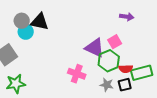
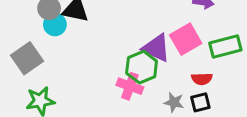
pink square: (115, 42) -> (186, 39), size x1.5
green hexagon: (109, 61) -> (142, 67), moved
green rectangle: (142, 73) -> (225, 47), moved

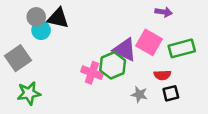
pink square: (186, 39) -> (149, 42), turned -30
pink cross: (130, 86) -> (92, 73), moved
black square: (200, 102) -> (171, 93), moved

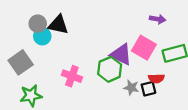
pink cross: (92, 73) -> (72, 76), moved
black square: (171, 93) -> (148, 89), moved
gray star: (139, 94) -> (131, 88), moved

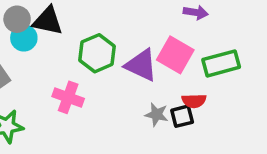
green hexagon: (110, 69) -> (97, 53), moved

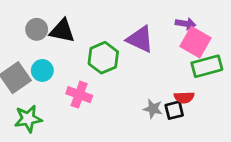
cyan circle: (24, 38) -> (42, 70), moved
pink square: (175, 55) -> (195, 42), moved
purple triangle: (141, 65) -> (140, 39), moved

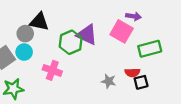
gray circle: (37, 29) -> (25, 34), moved
purple triangle: (140, 39) -> (87, 35), moved
pink square: (195, 42) -> (122, 31), moved
black square: (174, 110) -> (141, 82), moved

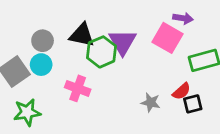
black triangle: (39, 22) -> (82, 35), moved
purple triangle: (87, 35) -> (123, 42), turned 35
red semicircle: (132, 73) -> (182, 91), turned -40

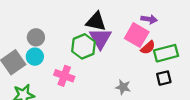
black triangle: (82, 35) -> (96, 22), moved
red semicircle: (182, 91) -> (148, 48), moved
black square: (193, 104) -> (164, 78), moved

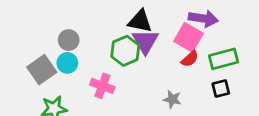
purple arrow: (149, 19) -> (203, 18), size x1.5
red semicircle: (148, 48) -> (190, 59), moved

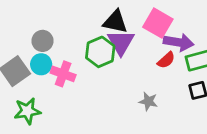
purple arrow: (203, 18) -> (179, 42), moved
pink square: (188, 37) -> (158, 23), moved
pink cross: (102, 86) -> (63, 74), moved

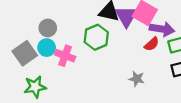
purple triangle: (121, 42) -> (126, 16), moved

